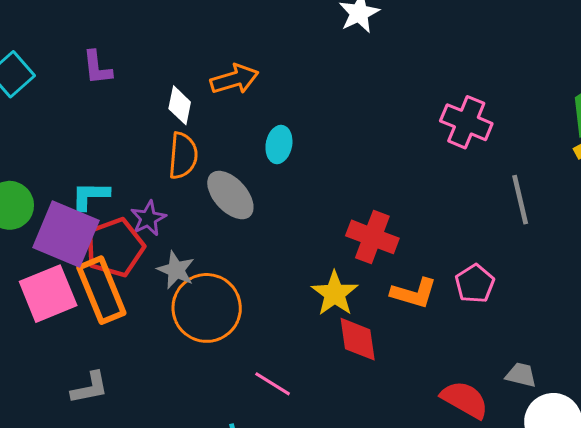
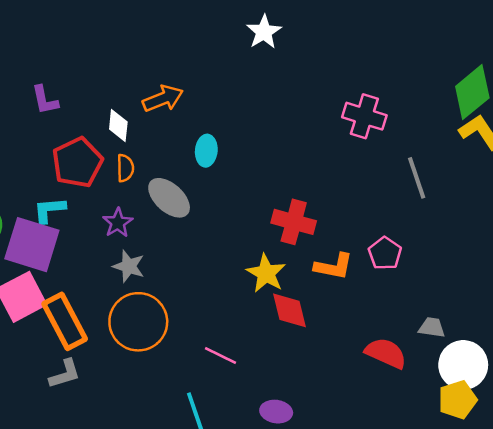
orange semicircle: (183, 156) -> (125, 168), size x0.7
purple star: (148, 218) -> (118, 223), moved
red pentagon: (115, 247) -> (77, 162), moved
orange rectangle: (101, 290) -> (65, 321), moved
orange circle: (207, 308) -> (138, 322), moved

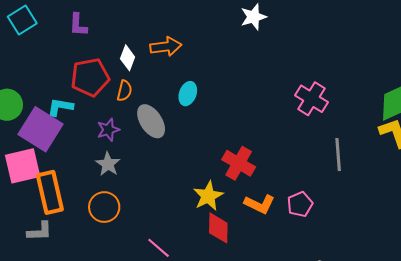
orange circle: (138, 322) -> (104, 207), size x0.7

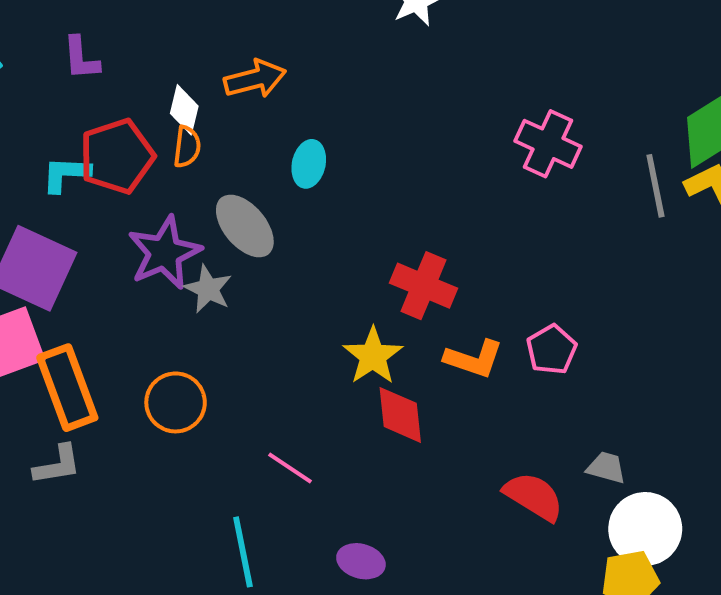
orange semicircle: (124, 91) -> (187, 147), moved
cyan L-shape: (60, 107) -> (66, 174), moved
purple star: (108, 130) -> (164, 253), size x1.6
gray line: (338, 155) -> (655, 186), moved
gray star: (108, 164) -> (208, 289), moved

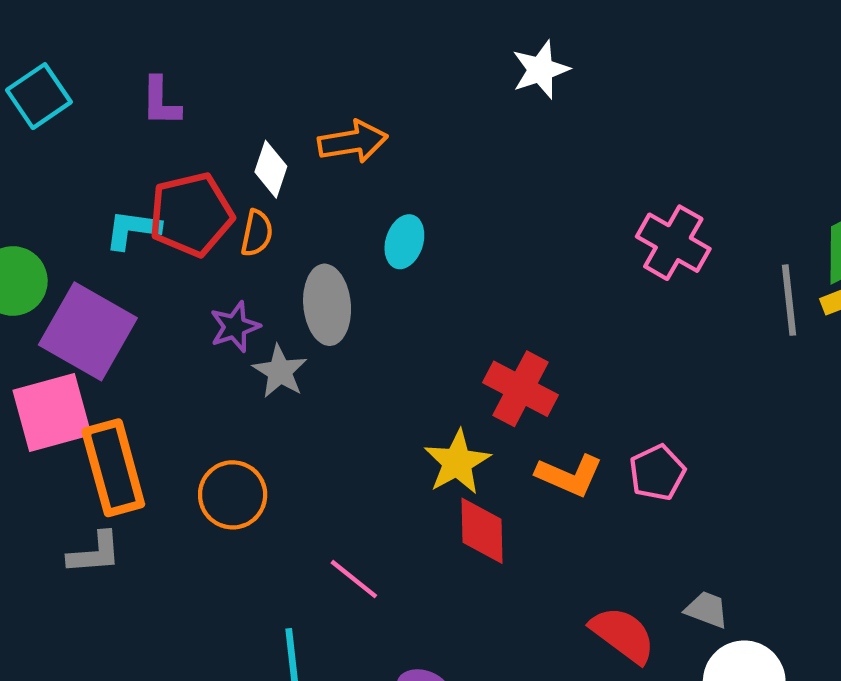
orange semicircle: (187, 147) -> (257, 233), moved
gray ellipse: (245, 226) -> (327, 305), turned 30
purple star: (164, 253) -> (235, 327), size x0.6

